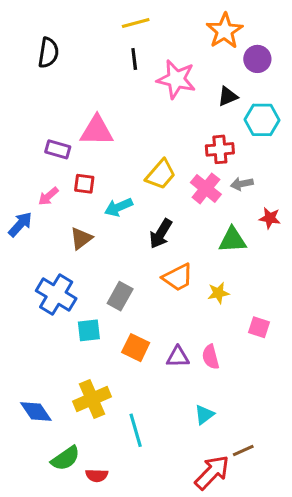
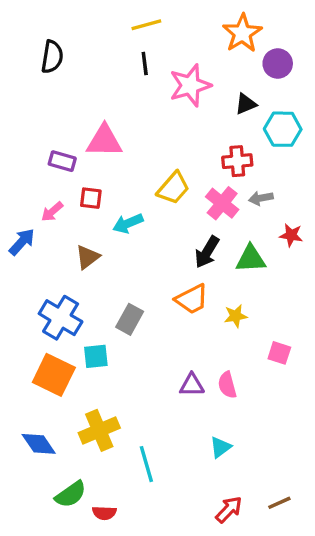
pink star: (176, 79) -> (190, 85), turned -30
black arrow: (161, 234) -> (207, 252), moved
orange square: (136, 348) -> (54, 375), moved, size x1.4
brown line: (243, 451) -> (279, 503), moved
red arrow: (212, 472) -> (229, 510), size x0.7

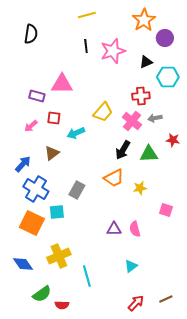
black line: (145, 64) -> (86, 46), moved
blue arrow: (22, 242) -> (23, 164), moved

